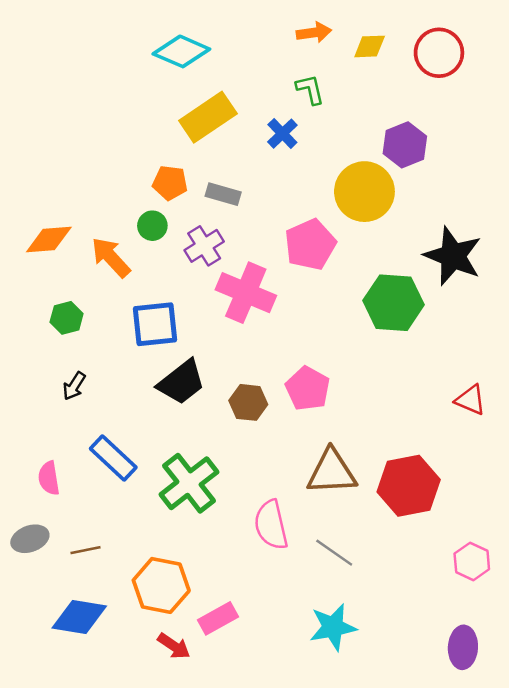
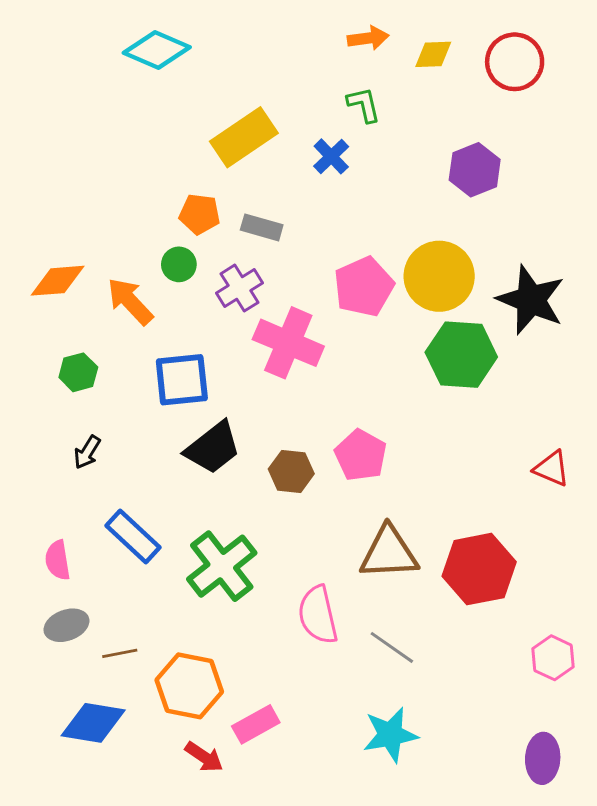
cyan diamond: (181, 51) -> (157, 50), moved
yellow circle: (364, 192) -> (439, 276), moved
gray ellipse: (30, 539) -> (66, 625), moved
brown line: (85, 550) -> (120, 653), moved

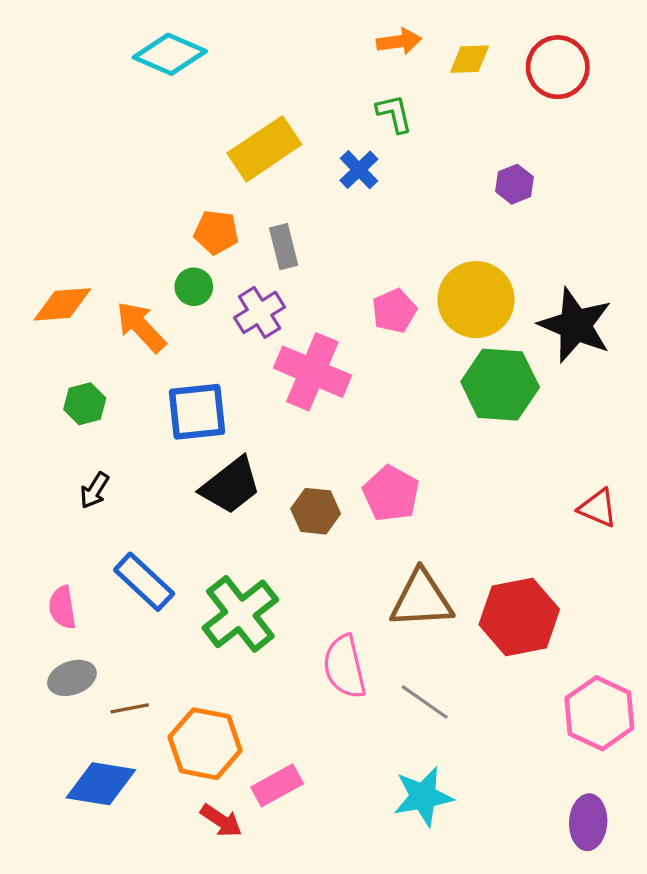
purple hexagon: (475, 170) -> (514, 184), size x0.7
gray rectangle: (262, 227) -> (284, 247), turned 60
pink pentagon: (364, 287) -> (394, 311), size x0.7
pink hexagon: (553, 658) -> (599, 713), size x1.5

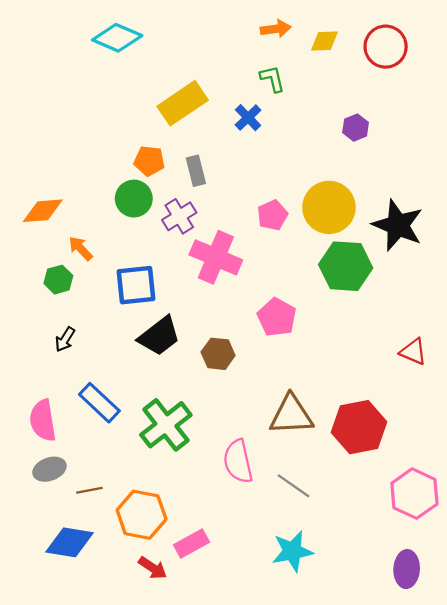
green circle: (194, 287) -> (134, 199), size x1.4
orange arrow: (141, 327) -> (81, 248), moved, size x0.7
pink pentagon: (391, 494) -> (277, 317), moved
pink semicircle: (62, 607) -> (43, 420), size x1.4

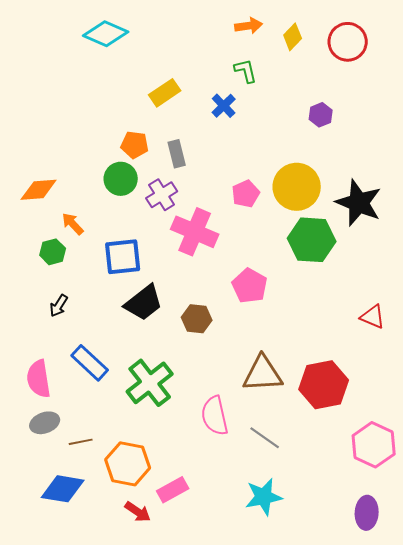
yellow diamond: (325, 41) -> (293, 37), turned -44
yellow rectangle: (183, 103) -> (165, 93), size x0.7

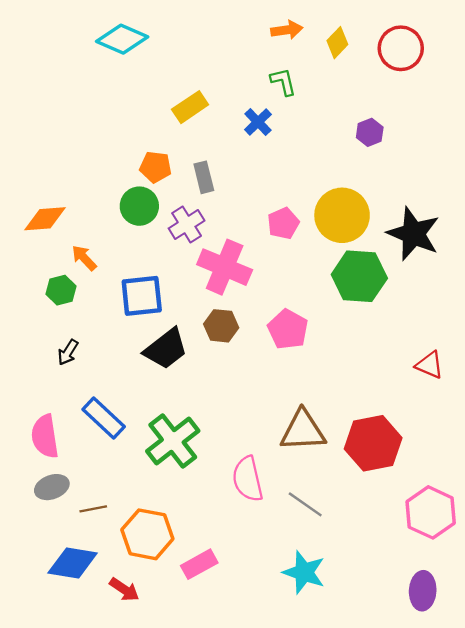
brown hexagon: (197, 319) -> (221, 326), moved
cyan star: (264, 497) -> (304, 572), turned 30
red arrow: (138, 512) -> (124, 590), moved

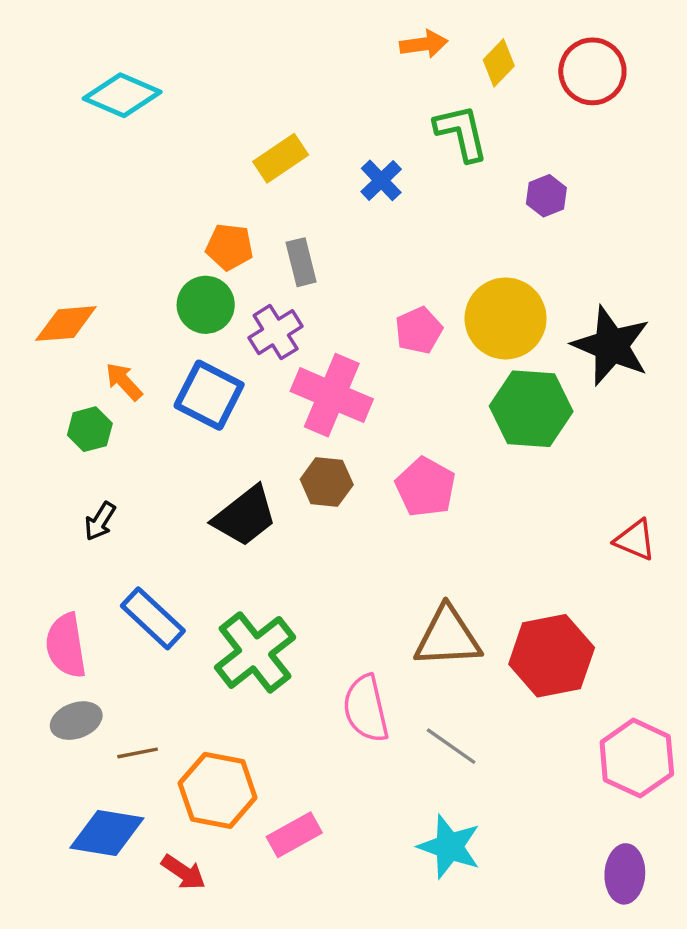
cyan diamond: (122, 39) -> (122, 95), moved
green L-shape: (283, 82) -> (461, 133), moved, size x1.4
blue square: (142, 296) -> (209, 395), moved, turned 33

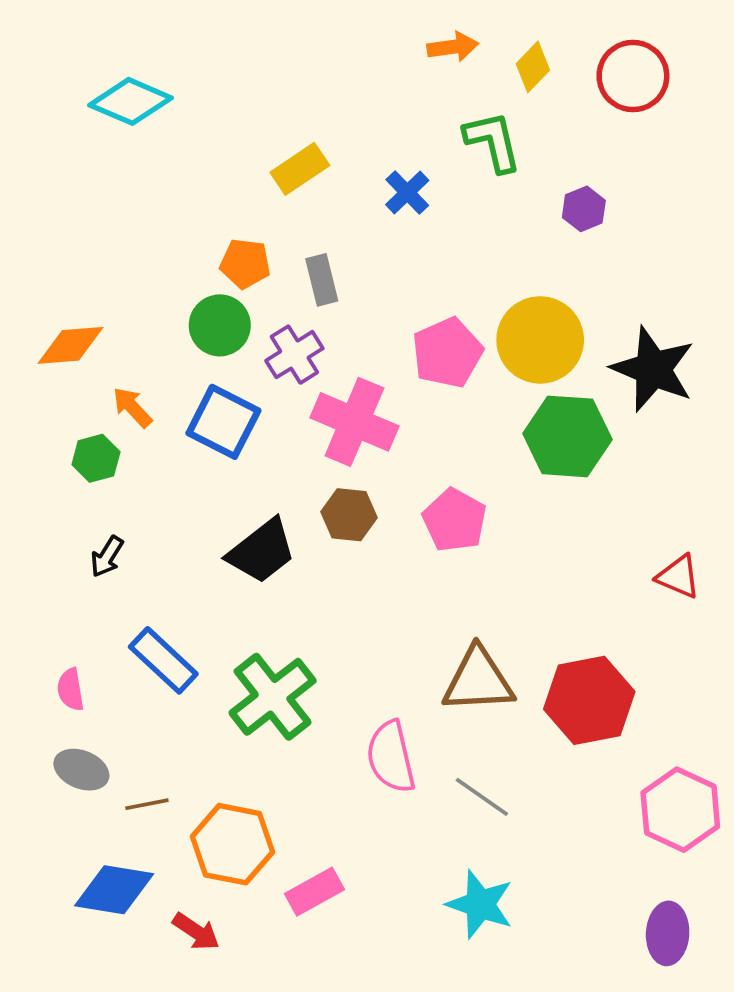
pink pentagon: (419, 330) -> (447, 353), size x1.4
pink semicircle: (66, 646) -> (70, 689), size x0.6
gray ellipse: (76, 721) -> (81, 770), turned 42

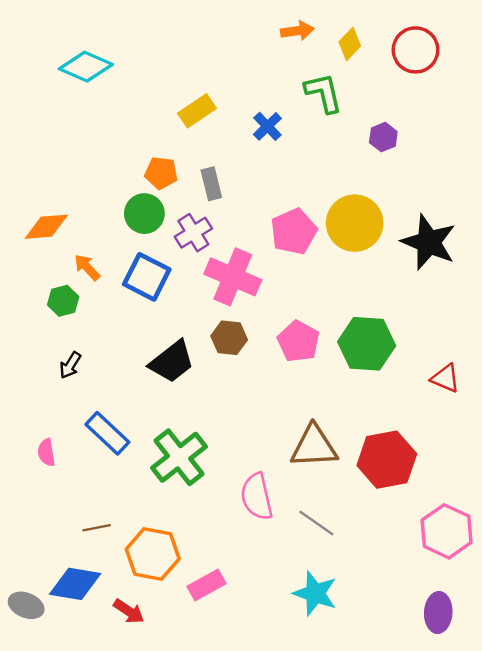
green hexagon: (567, 436) -> (367, 344), moved
gray ellipse: (81, 770) -> (26, 605), moved

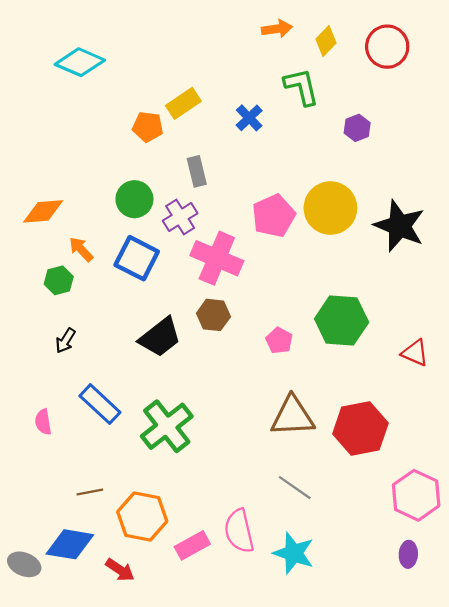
orange pentagon: (161, 173) -> (148, 127), moved
pink pentagon: (298, 341) -> (279, 341), moved, size x0.7
pink semicircle: (257, 497) -> (239, 531), moved
purple ellipse: (438, 613) -> (408, 554), moved, size x0.7

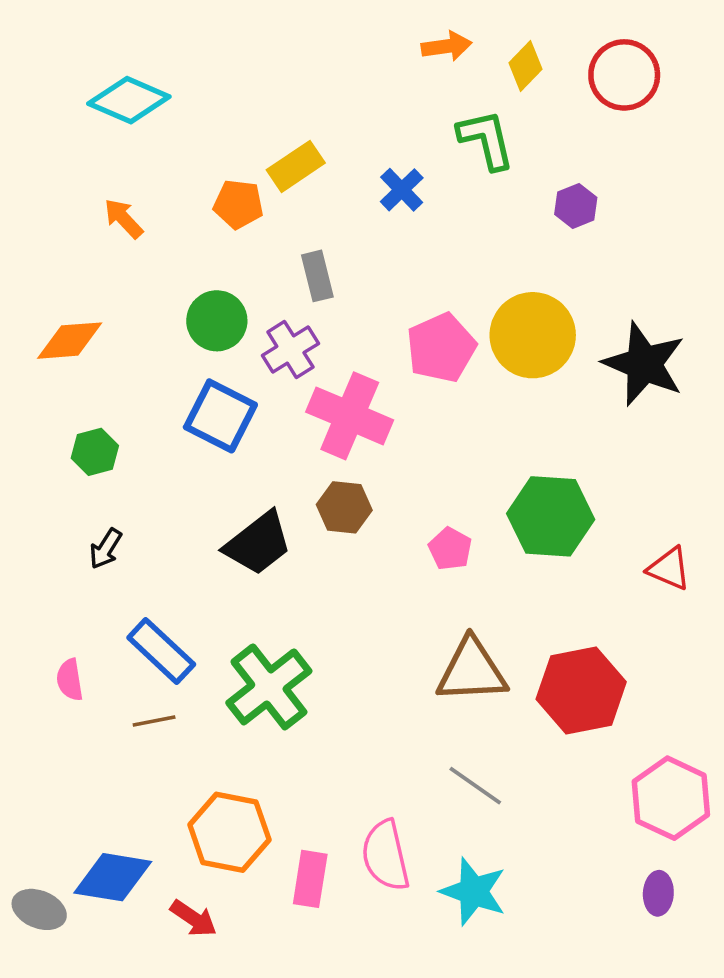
orange arrow: (81, 249) -> (124, 219), moved
brown line: (90, 492) -> (154, 721), moved
pink rectangle: (192, 545) -> (310, 879), turned -52

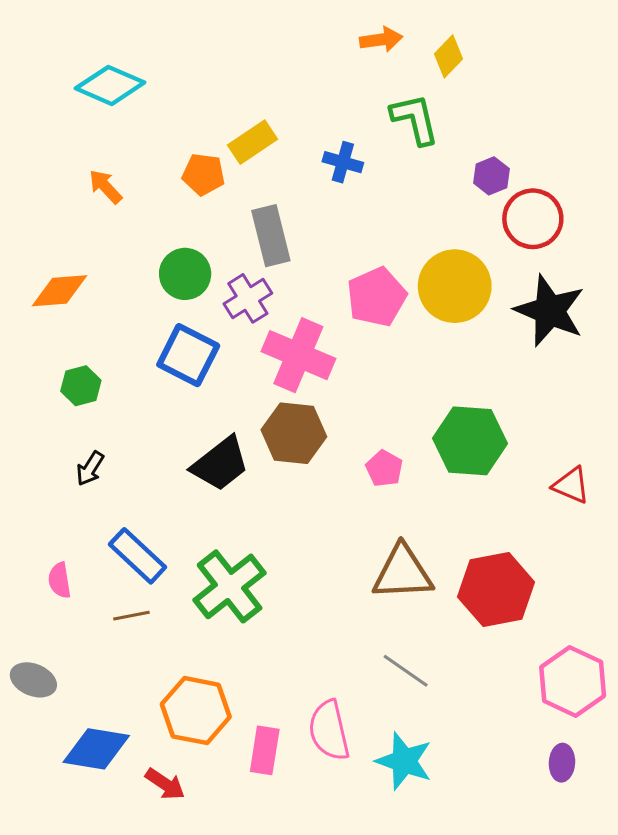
red circle: (624, 75) -> (533, 219), moved
blue cross: (402, 190) -> (343, 162), turned -30
gray rectangle: (317, 276) -> (271, 236), size x1.4
brown hexagon: (344, 507) -> (294, 433), size x1.4
gray ellipse: (39, 909) -> (33, 680), moved

